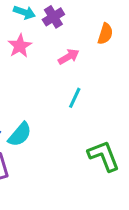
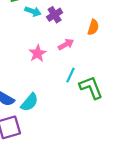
pink star: (20, 46) -> (37, 53), moved
green L-shape: (104, 156) -> (91, 88), moved

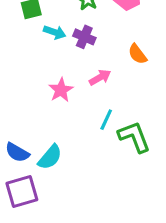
purple cross: (55, 15) -> (84, 37), turned -35
orange semicircle: (93, 27) -> (137, 54), turned 126

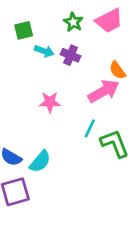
pink arrow: (100, 77) -> (104, 91), moved, size x1.6
pink star: (61, 90) -> (50, 102), turned 30

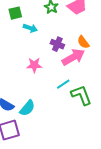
purple cross: (71, 55) -> (57, 44), moved
cyan line: (90, 128) -> (63, 84), turned 32

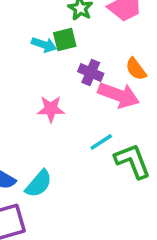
green square: (15, 13) -> (65, 40), moved
pink arrow: (73, 57) -> (119, 95), turned 50

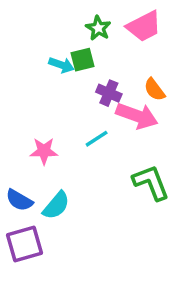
pink star: (51, 109) -> (44, 151), moved
cyan line: (101, 142) -> (97, 139), moved

